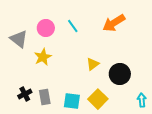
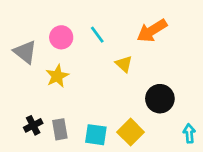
yellow triangle: (93, 64) -> (124, 64), moved, turned -40

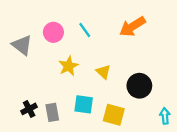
yellow triangle: (124, 64) -> (103, 72), moved
yellow star: (57, 76) -> (69, 66), moved
yellow square: (131, 132) -> (114, 115), turned -30
cyan square: (96, 135) -> (84, 104), moved

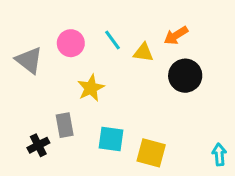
orange arrow: (132, 27) -> (176, 35), size x0.7
yellow triangle: (103, 72) -> (143, 52), moved, turned -35
black circle: (139, 86) -> (185, 76), moved
gray rectangle: (52, 112) -> (65, 125), moved

